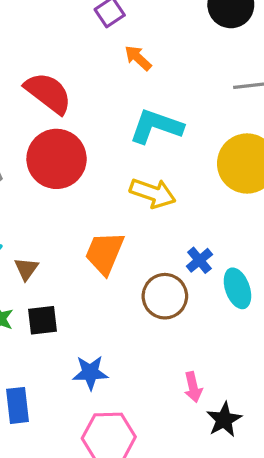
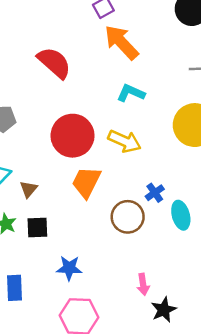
orange arrow: (138, 58) -> (121, 42), size x1.8
cyan L-shape: (156, 126) -> (131, 93), size x0.7
red circle: (57, 159) -> (73, 136), moved

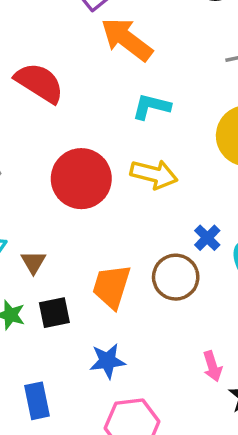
orange trapezoid: (86, 182) -> (112, 286), moved

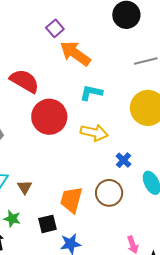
red circle: (81, 179) -> (49, 117), moved
blue cross: (207, 238) -> (123, 160), moved
black square: (54, 313) -> (48, 224), moved

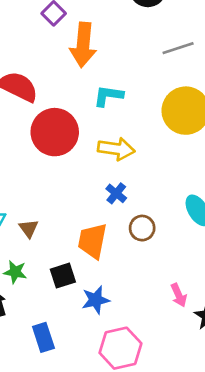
orange arrow: (75, 53) -> (83, 45), turned -116
blue cross: (123, 160) -> (116, 193), moved
brown circle: (109, 193) -> (142, 228), size x0.7

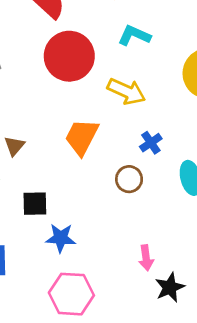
blue cross: (116, 193) -> (151, 143), moved
orange trapezoid: (92, 241) -> (82, 137), moved

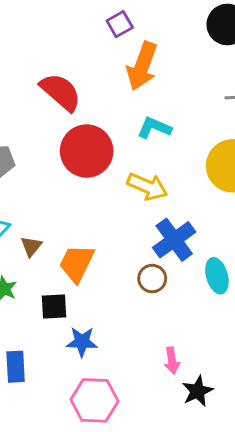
orange trapezoid: (82, 137) -> (77, 263), moved
blue cross: (151, 143) -> (174, 240), size x1.8

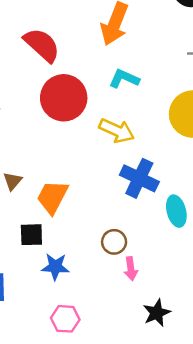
blue cross: (174, 240) -> (139, 178), turned -30
brown circle: (152, 279) -> (114, 242), moved
pink arrow: (172, 361) -> (131, 269), moved
pink hexagon: (94, 400) -> (65, 319), size x0.7

